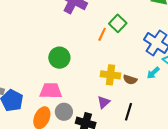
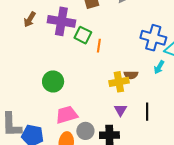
green square: (118, 23) -> (83, 35), moved
green circle: (59, 58) -> (53, 81), moved
brown semicircle: (130, 80) -> (131, 75), moved

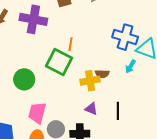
green square: (83, 35) -> (59, 62), moved, size x1.5
purple triangle: (121, 110) -> (91, 109), turned -40
pink trapezoid: (67, 115) -> (37, 113), turned -60

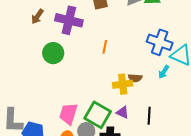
green square: (59, 62) -> (98, 115), moved
green circle: (24, 79) -> (53, 53), moved

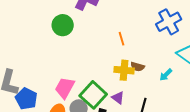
blue cross: (160, 42) -> (169, 22), moved, turned 30
orange line: (105, 47) -> (121, 39), moved, turned -40
cyan arrow: (164, 72) -> (166, 75), moved

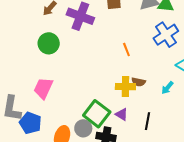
green circle: (63, 25) -> (49, 43), moved
orange line: (121, 39) -> (126, 50), moved
pink trapezoid: (65, 88) -> (43, 88), moved

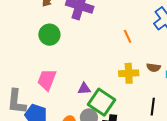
brown semicircle: (139, 82) -> (153, 68), moved
purple triangle: (122, 114) -> (84, 89), moved, turned -32

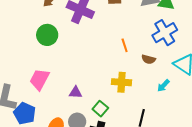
brown semicircle: (153, 68) -> (149, 59), moved
green square: (102, 102) -> (100, 109), moved, size x0.6

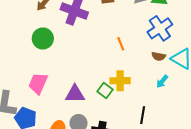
brown semicircle: (149, 59) -> (159, 56), moved
purple triangle: (76, 92) -> (75, 94), size x1.5
green square: (100, 109) -> (105, 90), moved

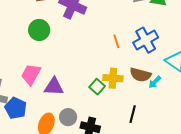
blue cross: (160, 28) -> (146, 40), moved
brown semicircle: (159, 56) -> (140, 75), moved, size x1.5
purple triangle: (75, 94) -> (54, 87), moved

